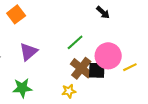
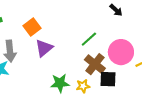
orange square: (16, 14) -> (32, 27), moved
black square: (97, 70) -> (108, 79), moved
green star: (22, 88) -> (60, 83), moved

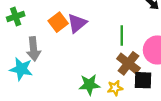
green line: (89, 39) -> (122, 35), turned -48
purple triangle: (44, 48) -> (77, 23), moved

